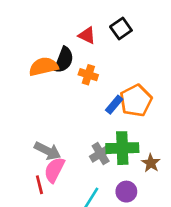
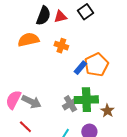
red triangle: (87, 35) -> (60, 17), turned -40
black semicircle: (64, 60) -> (43, 16), moved
pink semicircle: (54, 170) -> (13, 100), moved
red line: (39, 185) -> (25, 127), turned -32

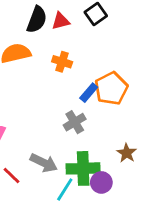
green cross: (86, 100) -> (83, 168), moved
gray arrow: (31, 102) -> (44, 163), moved
gray cross: (70, 104) -> (75, 122), moved

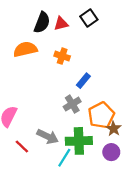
orange pentagon: (111, 88) -> (101, 115), moved
purple circle: (101, 182) -> (111, 152), moved

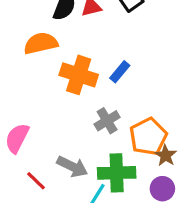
orange cross: (62, 56) -> (79, 75), moved, size x1.6
blue rectangle: (83, 81) -> (120, 72), moved

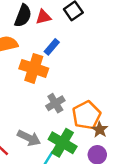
blue rectangle: (120, 72) -> (52, 47), moved
green cross: (117, 173) -> (63, 143), turned 32

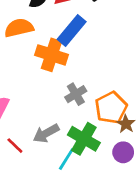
blue rectangle: (52, 47) -> (72, 31), size x1.6
gray arrow: (29, 138) -> (46, 133), turned 125

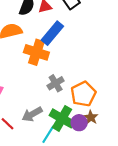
brown star: (126, 124) -> (91, 117), moved
purple circle: (123, 152) -> (79, 123), moved

